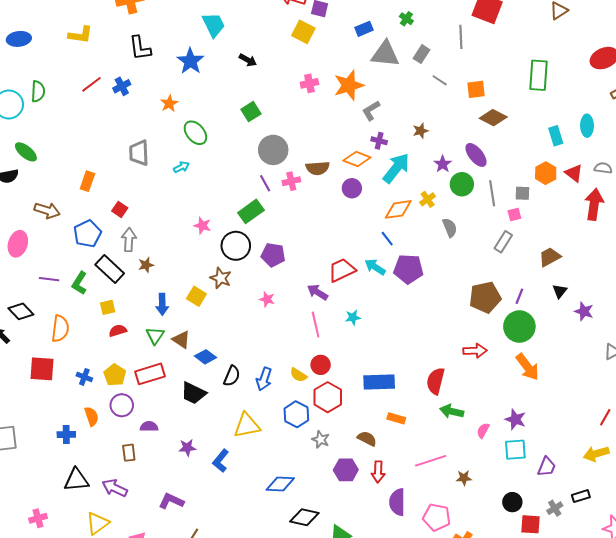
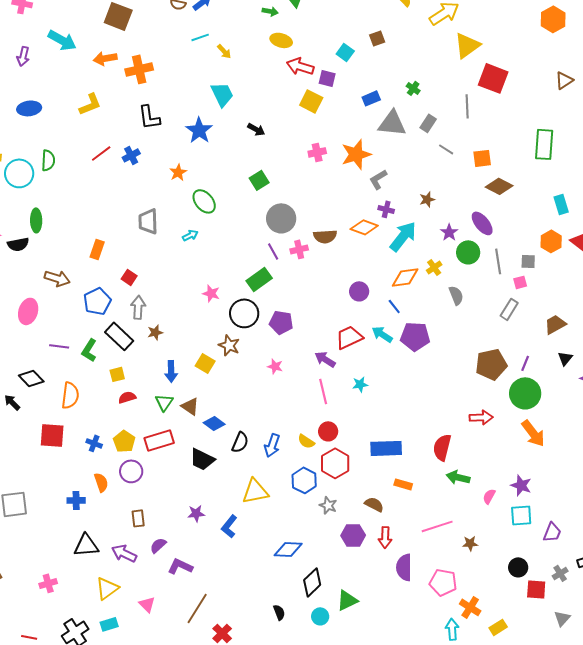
yellow L-shape: (80, 35) -> (90, 104), turned -30
green ellipse: (26, 152) -> (36, 220), turned 50
purple circle: (352, 188) -> (359, 291), moved
purple semicircle: (149, 426) -> (158, 545), moved, turned -42
black diamond: (304, 517) -> (312, 582), turned -56

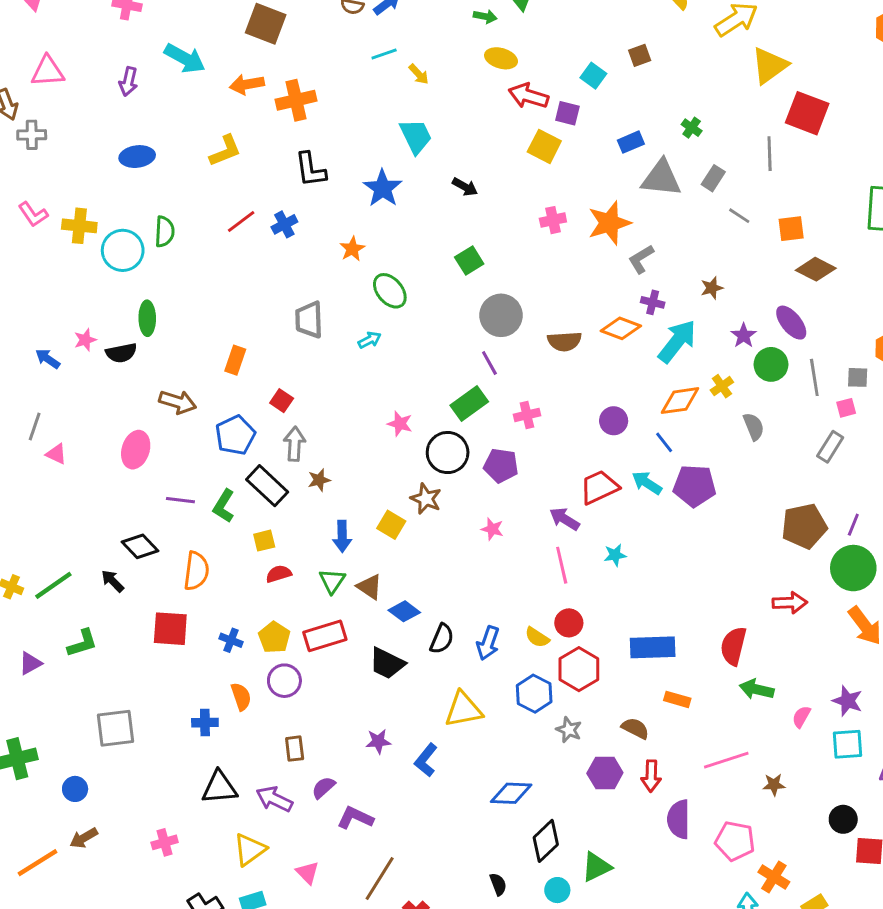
pink cross: (299, 249) -> (527, 415), moved

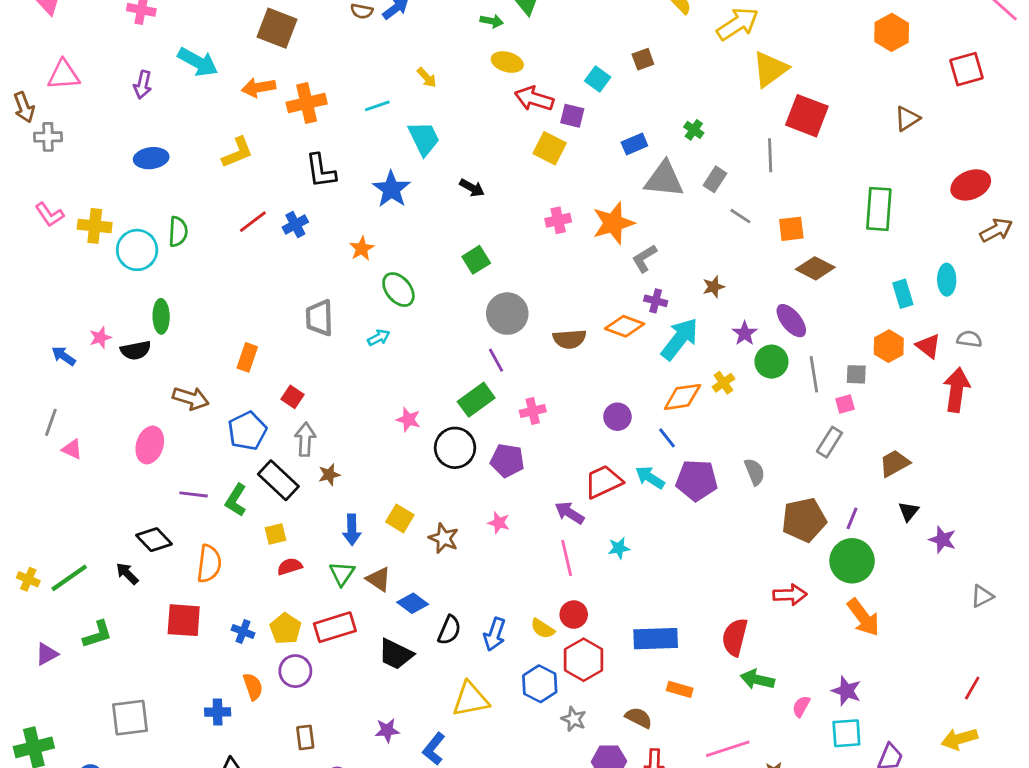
cyan line: (384, 54) -> (377, 106), moved
gray semicircle: (754, 427) -> (755, 472), moved
brown star: (426, 499) -> (444, 538), moved

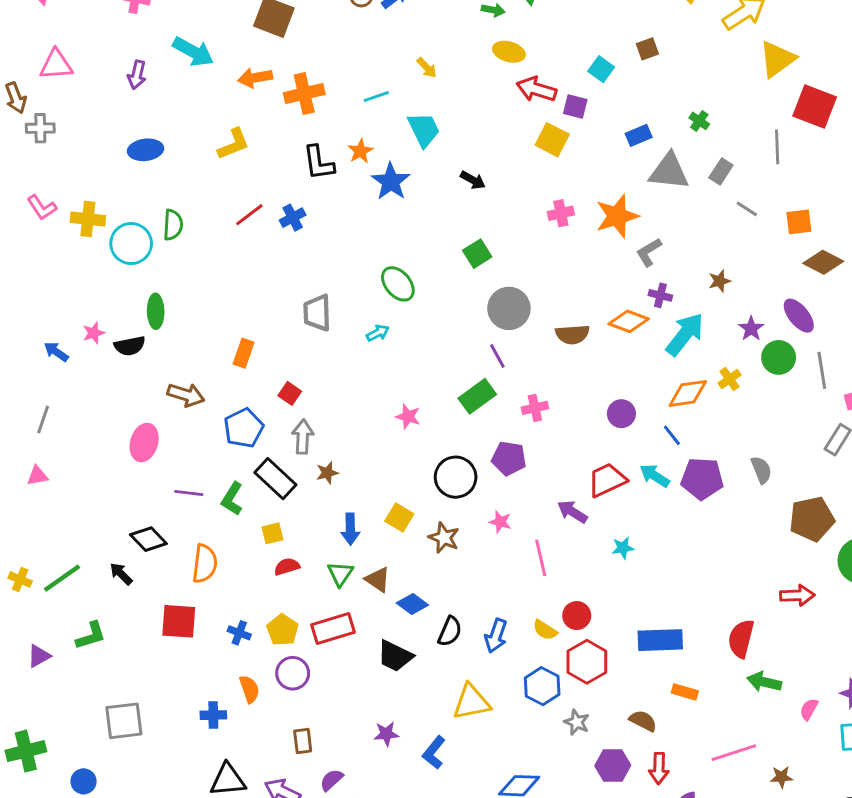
orange star: (362, 249) -> (360, 151), moved
black circle: (455, 448) -> (456, 477), moved
pink triangle: (72, 449) -> (37, 476), moved, turned -35
pink line: (567, 558) -> (541, 558), moved

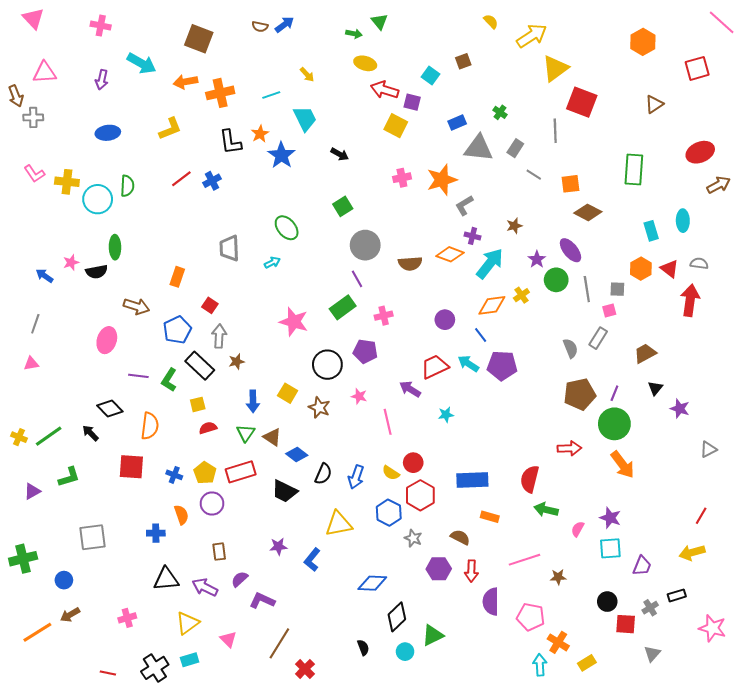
pink star: (408, 417) -> (294, 322), size x1.6
gray semicircle: (761, 470) -> (570, 348), moved

